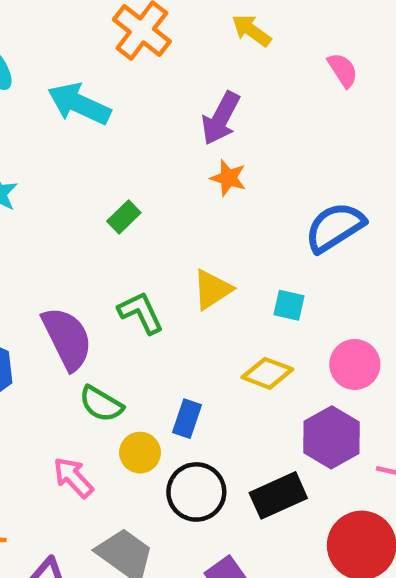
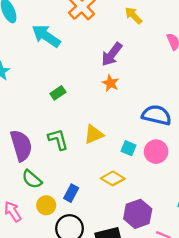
blue semicircle: (335, 227) -> (157, 115), turned 36
pink circle: (355, 364) -> (156, 152), moved

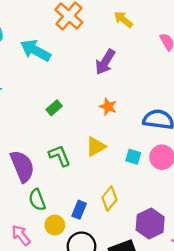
orange star: (110, 83) -> (108, 107), moved
yellow diamond: (113, 178) -> (109, 199), moved, turned -75
green semicircle: (32, 179) -> (37, 200), turned 35

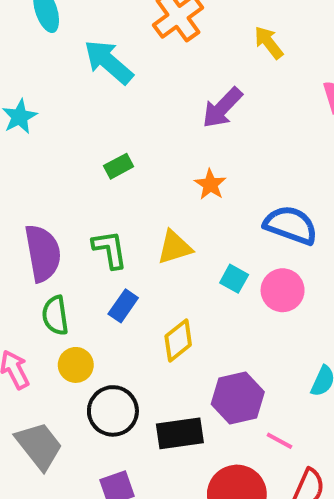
blue rectangle: (79, 210) -> (123, 306), moved

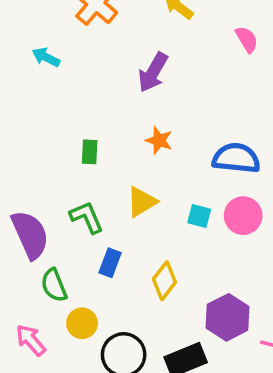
cyan arrow: (109, 62) -> (46, 57), size x0.6
green rectangle: (119, 166) -> (90, 152), moved, turned -45

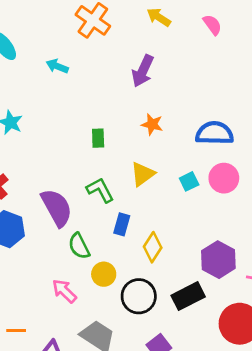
pink semicircle: (247, 39) -> (212, 25), moved
cyan square: (199, 216) -> (189, 181), turned -36
yellow diamond: (164, 281) -> (153, 247), moved

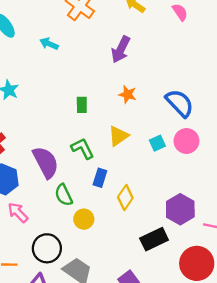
blue semicircle: (214, 133) -> (180, 103), turned 44
pink arrow: (64, 291) -> (18, 213), moved
black circle: (139, 296) -> (47, 248), moved

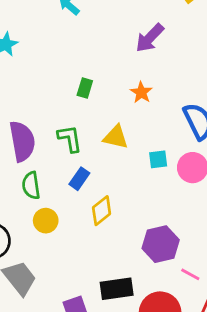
yellow triangle: (118, 136) -> (116, 137), turned 30
black rectangle: (154, 239) -> (117, 289), moved

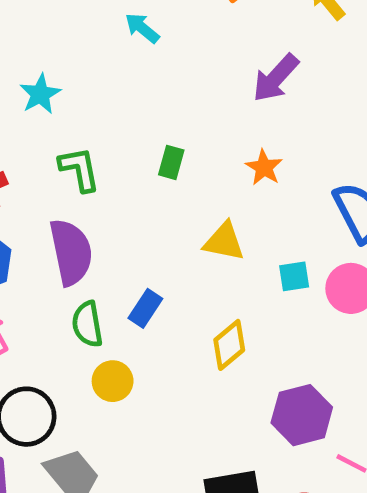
green L-shape: (70, 139) -> (79, 169), moved
blue rectangle: (79, 179) -> (145, 308), moved
yellow diamond: (102, 211) -> (229, 345), moved

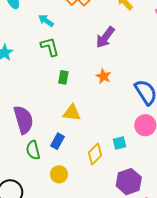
green L-shape: (79, 169) -> (50, 47), moved
yellow triangle: (224, 242) -> (72, 113), moved
cyan square: (294, 276) -> (119, 143), moved
yellow circle: (113, 381) -> (59, 174), moved

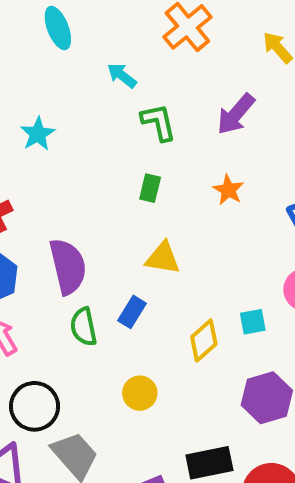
green L-shape: (50, 47) -> (159, 122), moved
yellow circle: (59, 174) -> (140, 393), moved

